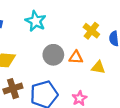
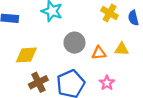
orange triangle: (76, 57) -> (99, 53), moved

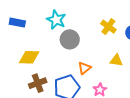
gray circle: (74, 43) -> (70, 39), moved
orange triangle: (99, 53) -> (84, 68), moved, turned -40

